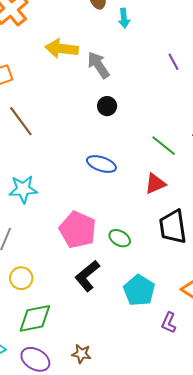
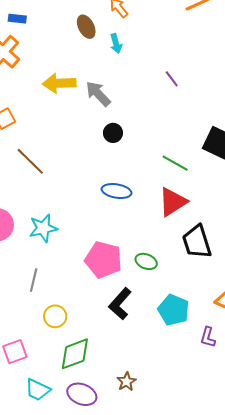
red triangle: (155, 184) -> (173, 202), size x1.4
brown star: (81, 354) -> (126, 382), turned -30

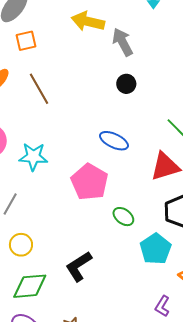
pink pentagon: (103, 260) -> (90, 182), moved
black L-shape: (120, 304) -> (79, 266), moved
cyan pentagon: (174, 310) -> (156, 249), moved

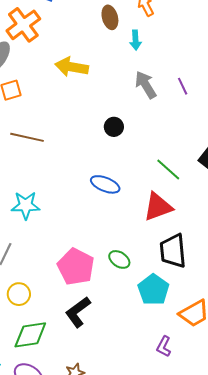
gray arrow: (123, 42) -> (146, 85), moved
brown line: (39, 89) -> (27, 137), turned -44
pink pentagon: (90, 182) -> (76, 267), moved

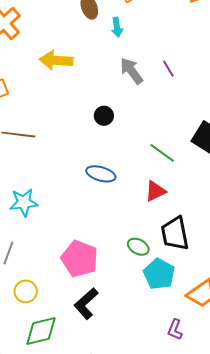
red triangle: (158, 207) -> (155, 191), size x0.7
green ellipse: (119, 259) -> (138, 247), moved

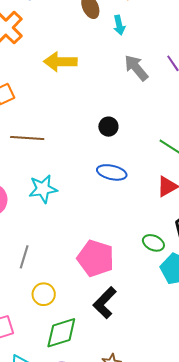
black circle: (104, 116) -> (108, 127), moved
cyan star: (24, 202) -> (43, 189), moved

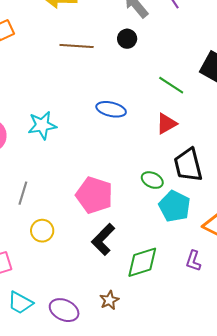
black circle: (108, 127) -> (127, 39), moved
brown line: (27, 138) -> (77, 46), moved
green diamond: (61, 333) -> (142, 262), moved

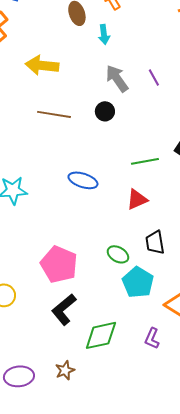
green line: (171, 85) -> (145, 161), turned -48
black trapezoid: (188, 165) -> (155, 242), size x0.7
purple ellipse: (64, 310) -> (19, 376), turned -36

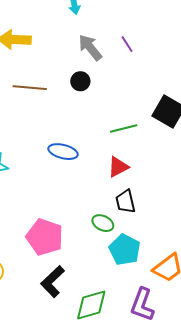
black trapezoid: (155, 242) -> (125, 202), moved
purple L-shape: (152, 338) -> (142, 305), size x1.6

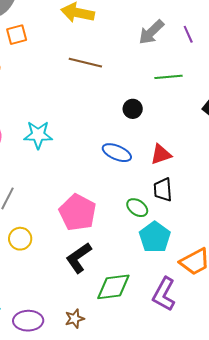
gray arrow: (90, 48) -> (151, 32), turned -104
black circle: (80, 81) -> (133, 109), moved
green line: (124, 128) -> (169, 77), moved
blue ellipse: (63, 152) -> (117, 153), moved

